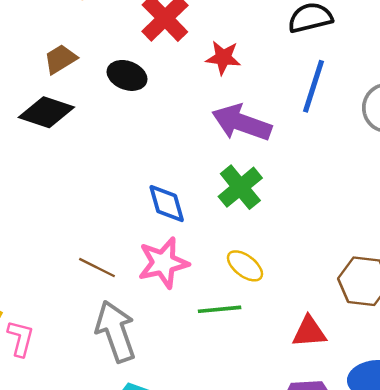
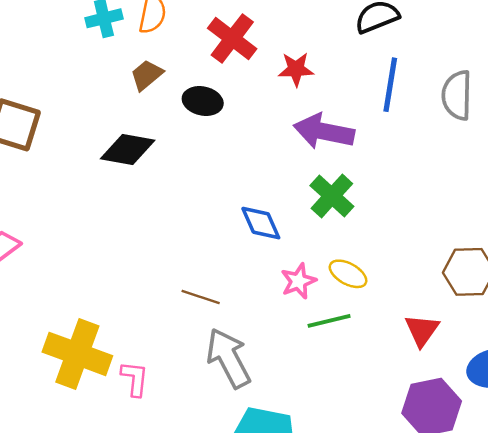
brown trapezoid: (60, 59) -> (147, 75), moved
pink star: (163, 263) -> (298, 281), moved, size x0.7
red triangle: (309, 332) -> (422, 330), turned -42

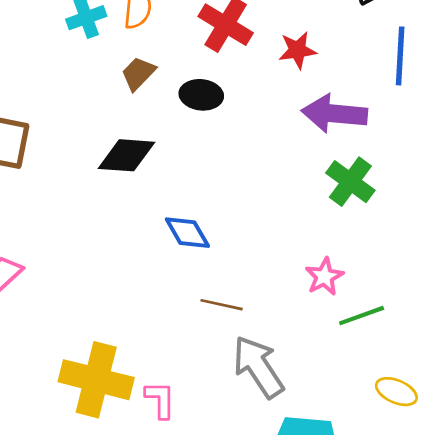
blue diamond: (261, 223) -> (187, 233), moved
yellow ellipse: (348, 274) -> (396, 392), moved

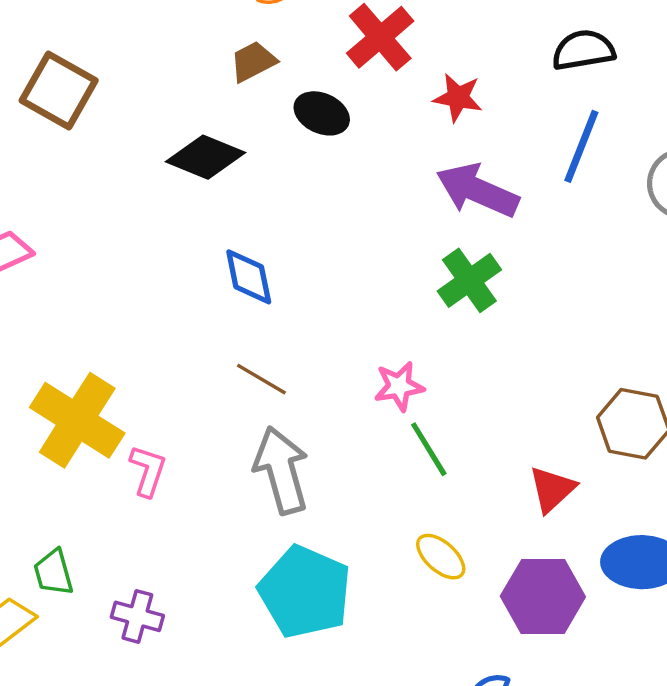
green line: (362, 316) -> (429, 449), turned 60

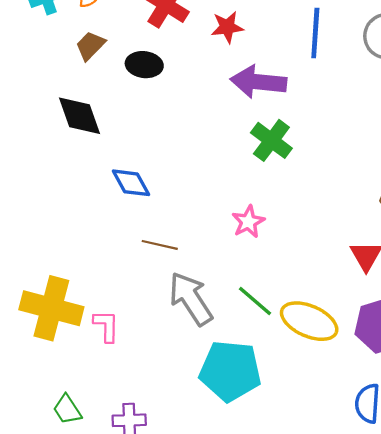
black diamond: (206, 157) -> (80, 116), turned 66
green line: (429, 449) -> (255, 301), moved
yellow ellipse: (441, 557) -> (309, 321), size x1.6

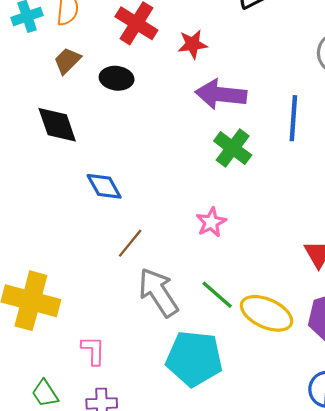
blue line: (315, 33) -> (293, 118), moved
brown line: (160, 245) -> (130, 243), turned -64
pink L-shape: (106, 326) -> (93, 350), moved

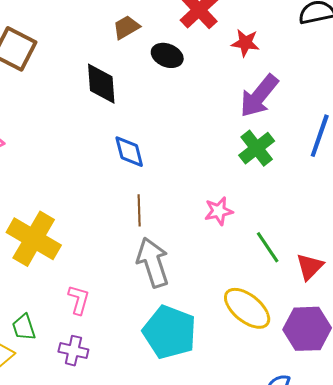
purple arrow: (221, 94) -> (259, 96), turned -72
brown line: (130, 243) -> (139, 210), turned -56
green line: (217, 295) -> (268, 247), moved

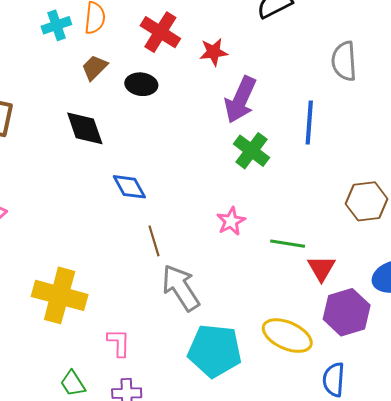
green line: (268, 247) -> (288, 244), turned -32
red triangle: (310, 267) -> (321, 268), moved
yellow ellipse: (247, 308) -> (287, 336), moved

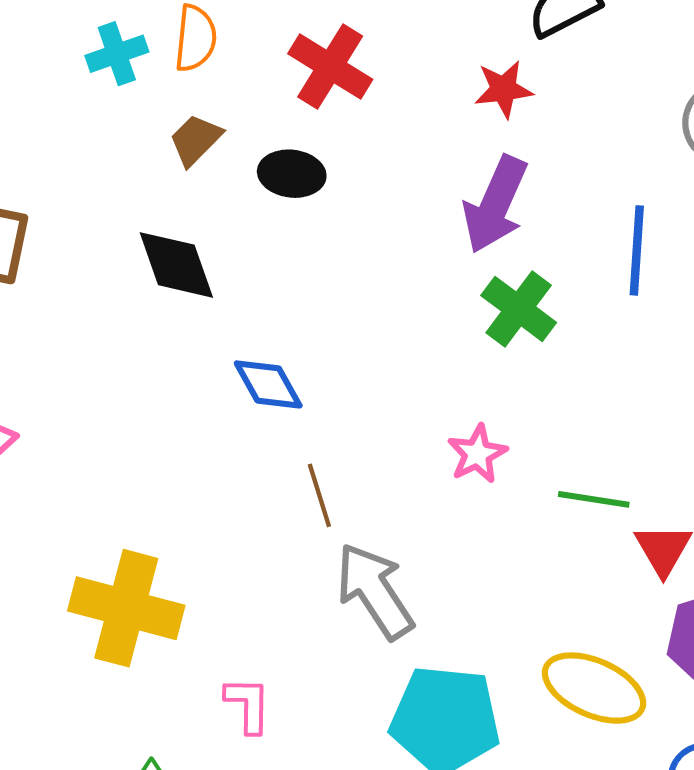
red star: (214, 52) -> (504, 89), moved

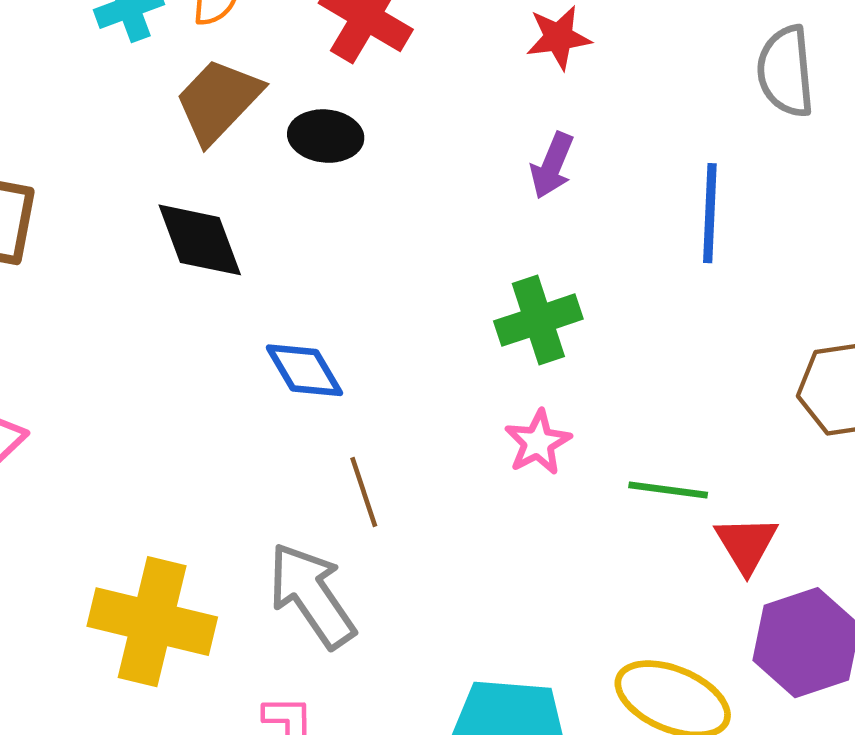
brown trapezoid: (196, 140) -> (218, 101), size x1.5
purple arrow: (495, 204) -> (552, 165), size x0.6
green cross: (519, 309) -> (538, 320), moved, turned 36
gray arrow: (375, 591) -> (312, 595), moved

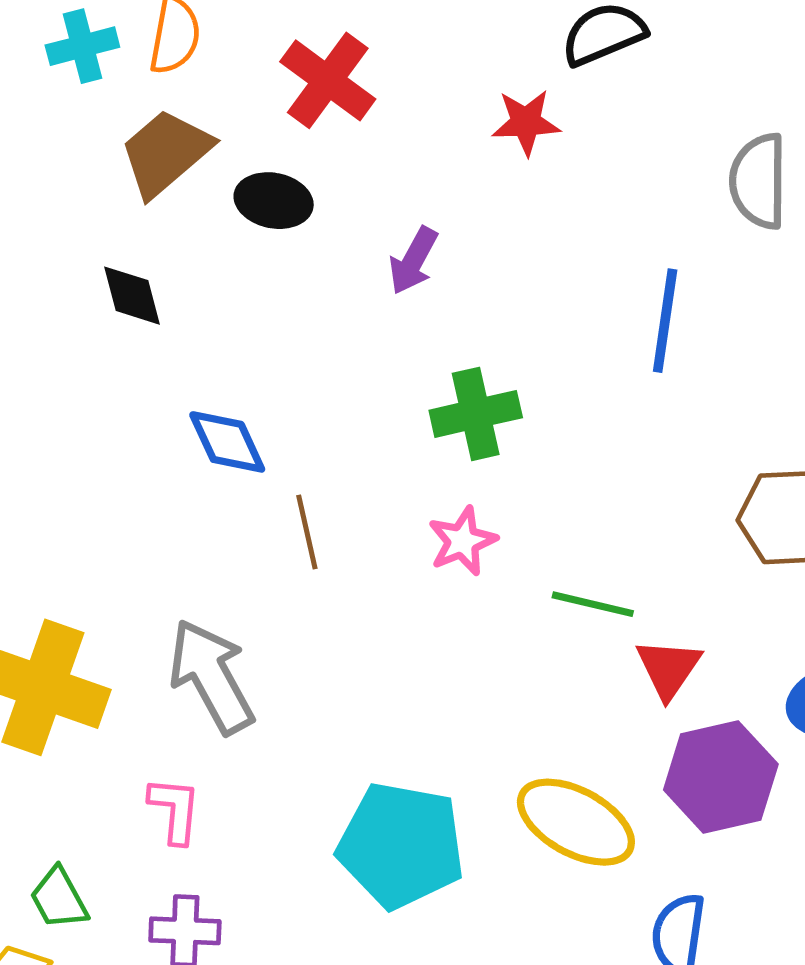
purple arrow: (552, 165) -> (413, 261), moved
black diamond: (200, 240) -> (132, 296), size x0.7
brown line: (364, 492) -> (307, 532), moved

